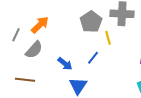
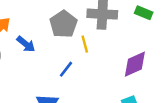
blue arrow: (65, 64) -> (26, 44), moved

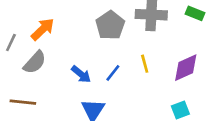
blue arrow: (26, 44) -> (81, 74), moved
yellow line: (85, 44) -> (145, 64), moved

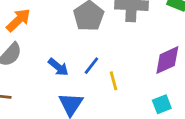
yellow line: (145, 64) -> (114, 81), moved

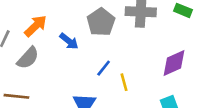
blue arrow: (58, 67) -> (69, 41), moved

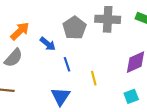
blue line: (104, 68) -> (67, 64), moved, turned -56

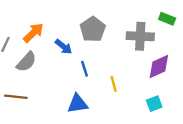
gray cross: (108, 19) -> (140, 36), moved
blue triangle: (61, 96) -> (78, 104), turned 48

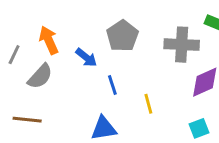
orange arrow: (33, 33) -> (49, 40), turned -70

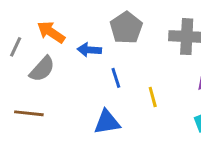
orange arrow: (49, 40) -> (51, 32), turned -32
blue arrow: (86, 58) -> (89, 50), turned 145

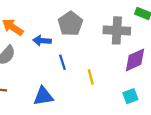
blue triangle: (107, 122) -> (43, 96), moved

